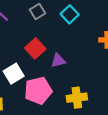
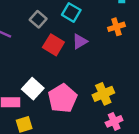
red square: (35, 48) -> (53, 45), moved
purple triangle: (58, 61) -> (80, 42), moved

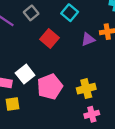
gray square: (38, 19) -> (31, 13), moved
purple triangle: (80, 42) -> (88, 39), moved

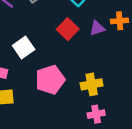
red square: (49, 39) -> (68, 29), moved
white square: (25, 74) -> (24, 48), moved

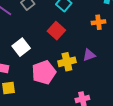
purple triangle: (97, 28) -> (89, 55), moved
yellow cross: (92, 84) -> (67, 62), moved

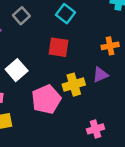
orange cross: (98, 22) -> (110, 46), moved
red square: (56, 31) -> (58, 47), turned -30

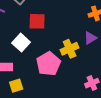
red square: (58, 47) -> (37, 21), moved

